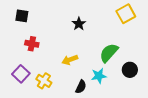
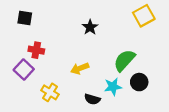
black circle: (130, 70) -> (139, 82), moved
purple square: (21, 74) -> (24, 69), moved
black semicircle: (81, 87) -> (92, 99), turned 80

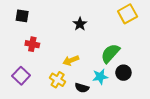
purple square: (24, 69) -> (21, 76), moved
yellow cross: (50, 92) -> (58, 80), moved

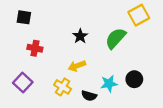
black star: (80, 24) -> (80, 36), moved
green semicircle: (110, 53) -> (116, 38), moved

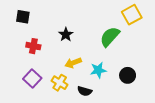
black star: (80, 36) -> (66, 35), moved
purple square: (23, 82) -> (32, 79), moved
cyan star: (109, 84) -> (98, 70), moved

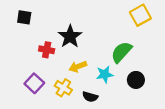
black star: (66, 35) -> (70, 36), size x1.5
green semicircle: (110, 37) -> (121, 52), moved
red cross: (33, 46) -> (47, 50), moved

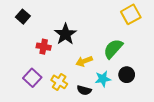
black square: (24, 17) -> (23, 17), turned 32
yellow arrow: (78, 67) -> (84, 61), moved
cyan star: (105, 74) -> (103, 79), moved

